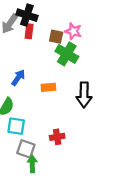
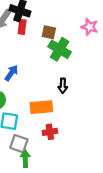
pink star: (73, 31) -> (90, 27), moved
orange rectangle: (48, 87) -> (41, 107), moved, size x1.5
black arrow: (84, 95) -> (63, 86), moved, size x0.6

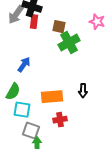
green cross: (60, 49) -> (69, 43), turned 30
black arrow: (63, 86) -> (83, 91), moved

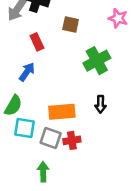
red rectangle: (34, 22) -> (37, 42), moved, turned -32
green cross: (69, 43) -> (97, 61), moved
gray square: (31, 131) -> (51, 138), moved

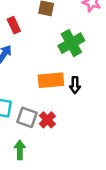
orange rectangle: (62, 112) -> (51, 80), moved
red cross: (72, 140) -> (47, 120), turned -35

